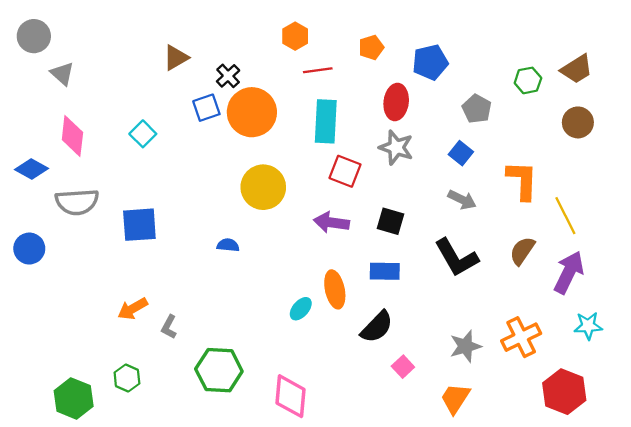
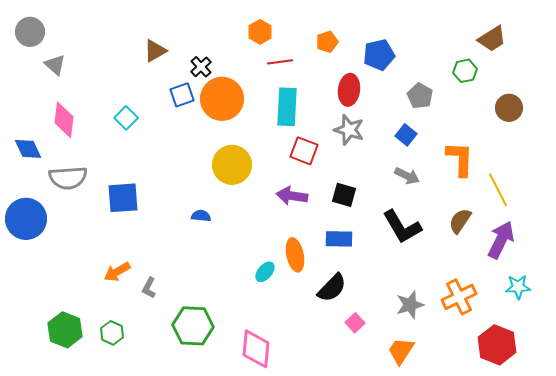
brown trapezoid: (577, 69) -> (492, 39), moved
blue diamond: (32, 169) -> (28, 149), turned 36
blue circle: (29, 249) -> (26, 219), size x1.5
green hexagon: (74, 398) -> (65, 330), moved

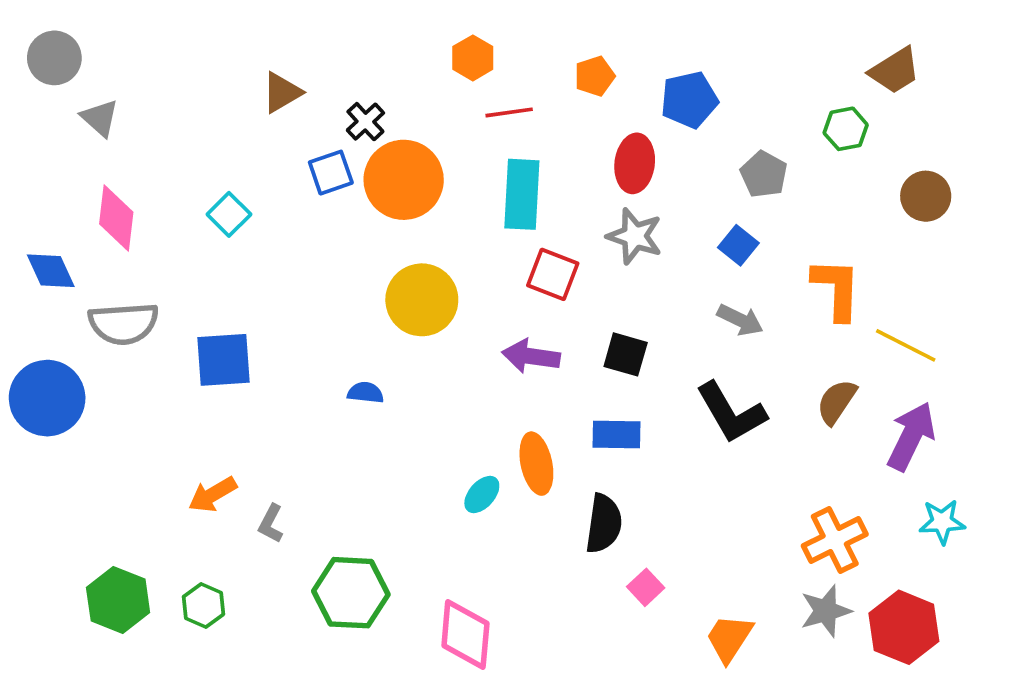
yellow line: (498, 190) -> (906, 345), turned -36
black semicircle: (332, 288) -> (604, 524), turned -36
gray star: (410, 305) -> (826, 611), moved

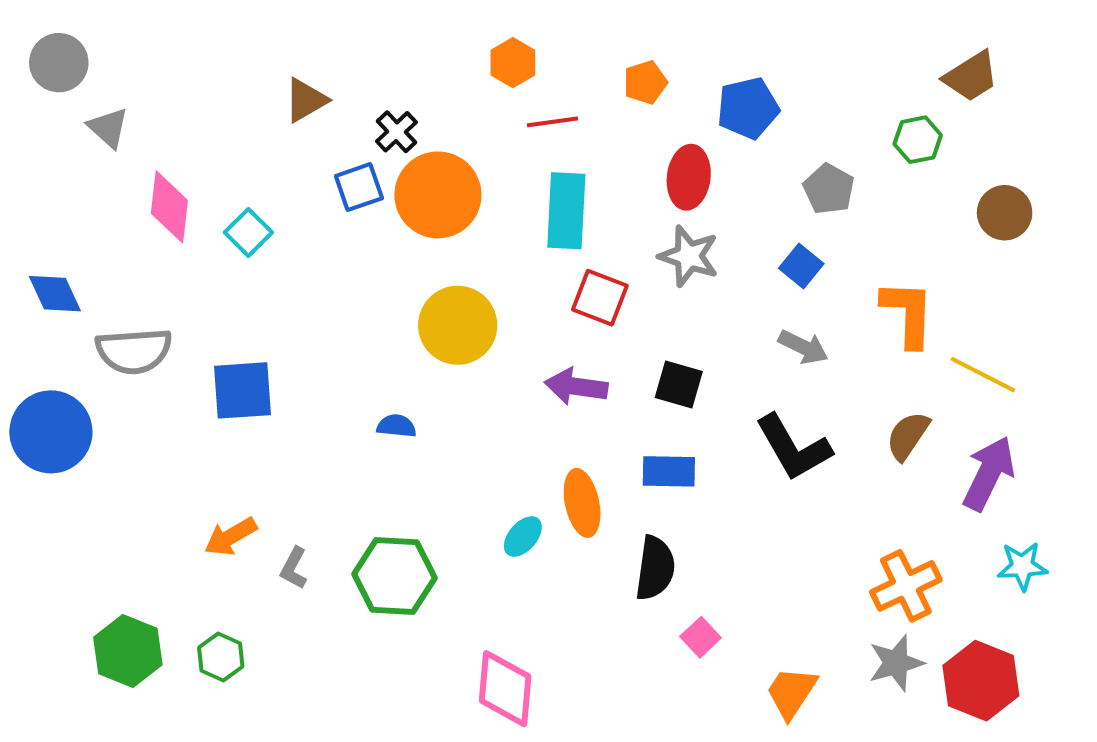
pink diamond: (116, 218) -> (169, 207), moved
green hexagon: (351, 593) -> (394, 576), moved

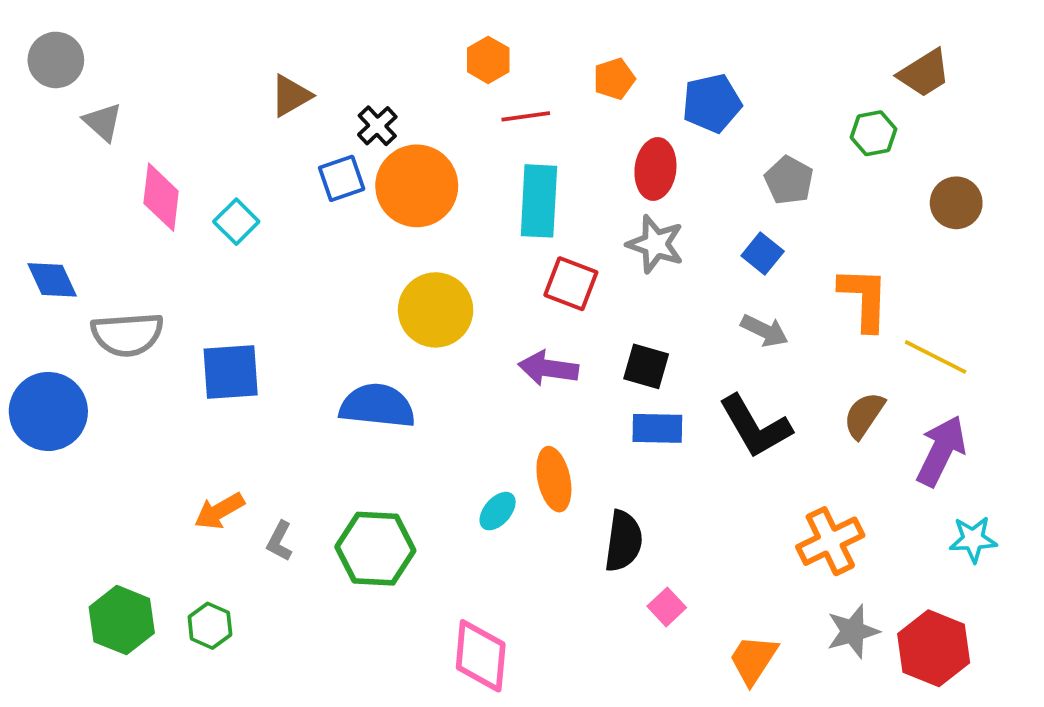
blue semicircle: (396, 426) -> (377, 406), size x2.0
blue rectangle: (669, 471) -> (657, 428), moved
orange cross: (906, 586) -> (830, 541), moved

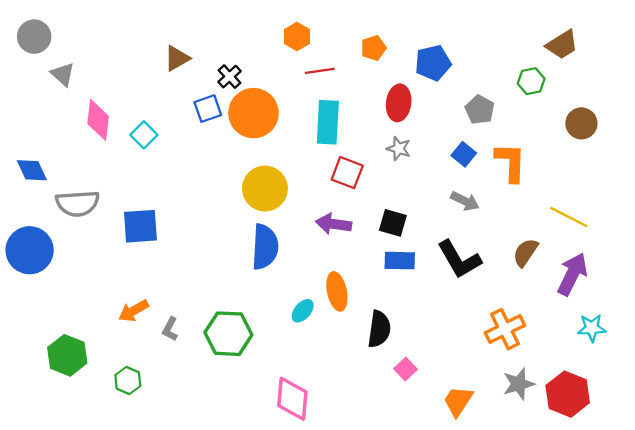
gray star: (655, 244) -> (399, 149), size x0.7
orange L-shape: (864, 299) -> (511, 162), moved
blue semicircle: (377, 406) -> (265, 247), moved, turned 87
green hexagon: (122, 620) -> (67, 355), moved

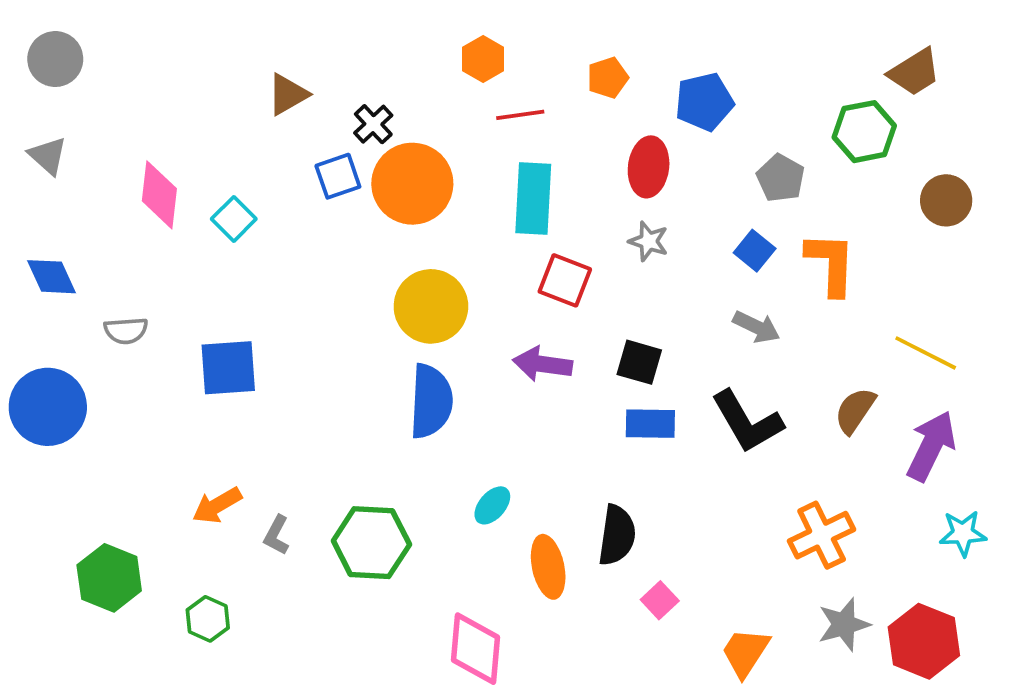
gray triangle: (63, 74) -> (48, 156), moved
green hexagon: (531, 81) -> (864, 132), size x1.4
gray semicircle: (78, 203) -> (126, 331), size x0.6
orange ellipse: (337, 291) -> (548, 567), moved

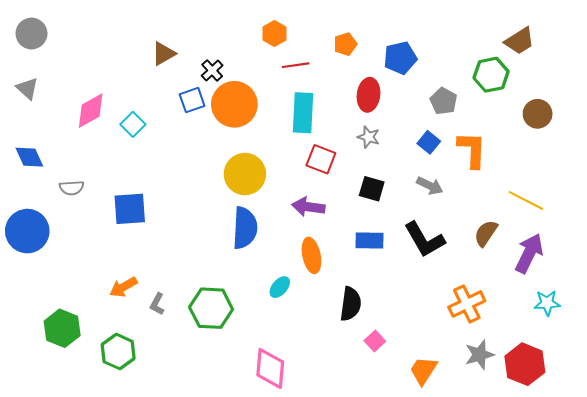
pink diamond: (159, 195) -> (91, 111), turned 54
black square: (639, 362) -> (372, 189), moved
orange ellipse: (548, 567) -> (311, 255), moved
green hexagon: (208, 619) -> (118, 352), size x1.4

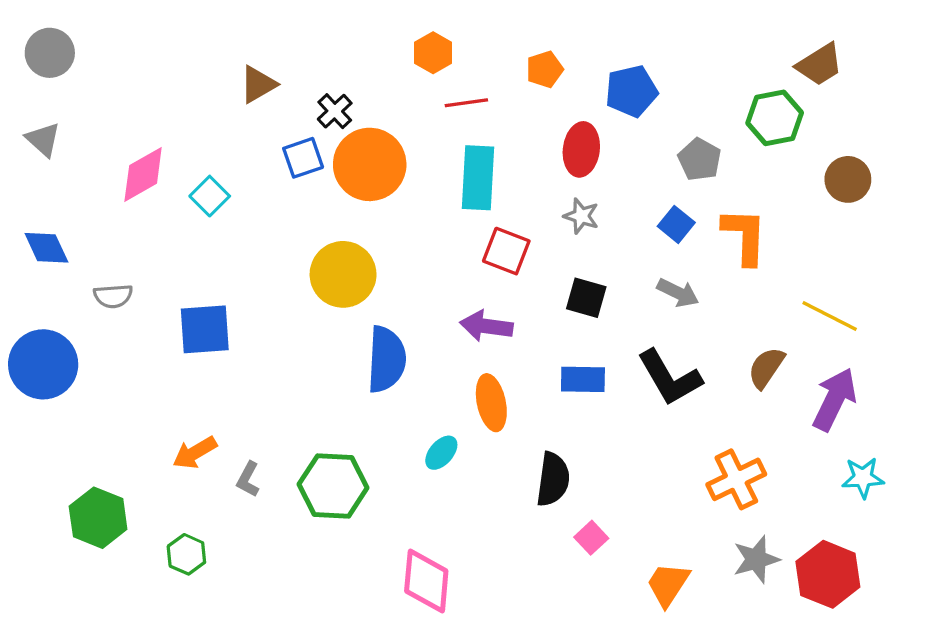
yellow circle: (245, 174) -> (343, 274), moved
green hexagon: (118, 352) -> (186, 554), size x0.7

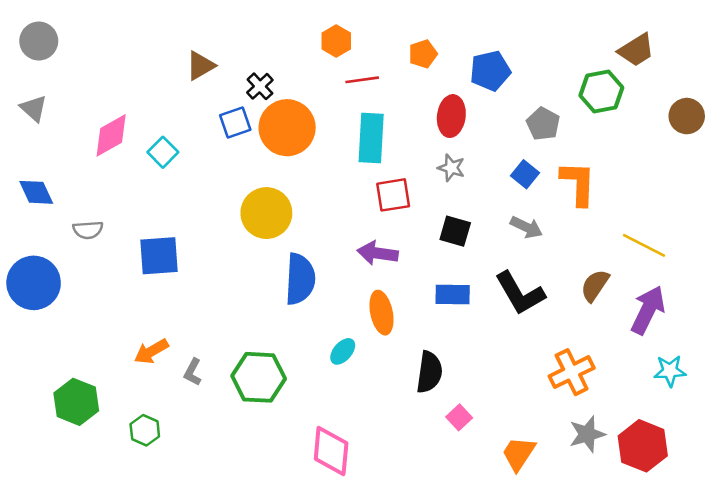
brown circle: (848, 179) -> (687, 116), moved
red square: (506, 251) -> (393, 195), turned -30

